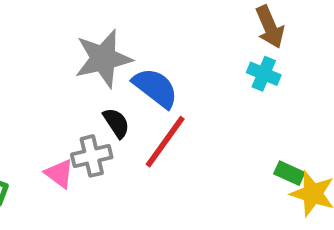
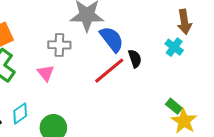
black semicircle: (116, 123) -> (135, 59), moved
gray cross: (92, 156) -> (59, 45), moved

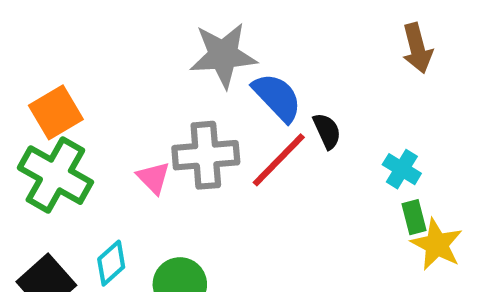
gray cross: (59, 45) -> (206, 155), moved, size x1.4
cyan cross: (174, 47) -> (402, 169), moved
green rectangle: (174, 106) -> (414, 217), turned 42

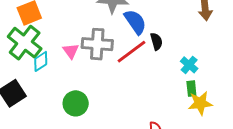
yellow star: (437, 244) -> (200, 103), turned 30
cyan diamond: (111, 263) -> (41, 61), moved

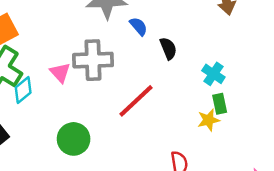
blue semicircle: (135, 22) -> (139, 26), size x0.6
red line: (131, 52) -> (136, 101), moved
yellow star: (200, 103) -> (208, 120), moved, size x0.7

